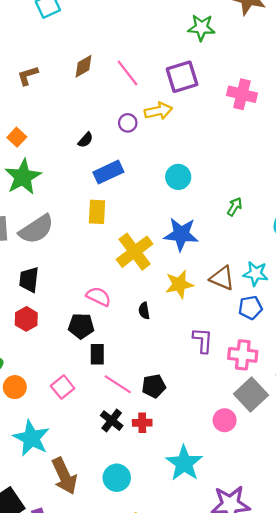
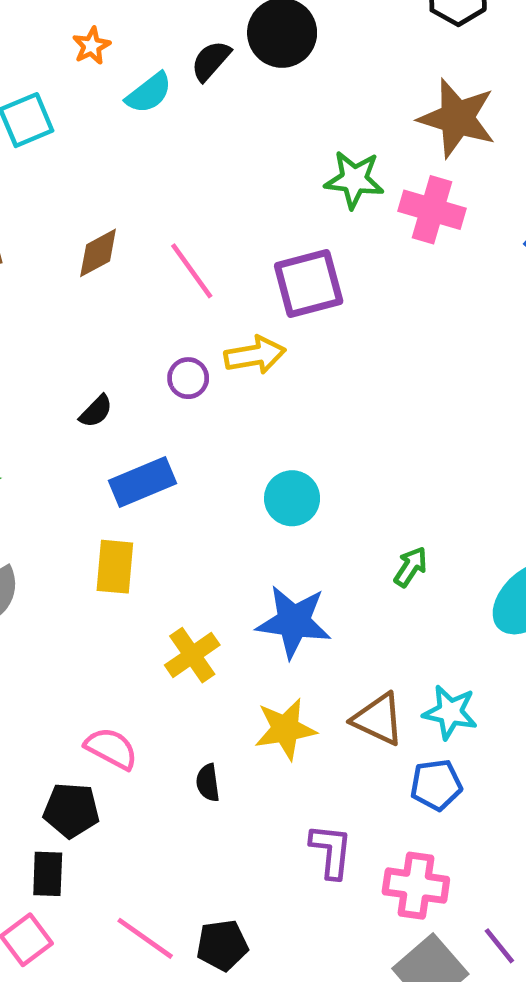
pink cross: (242, 94) -> (432, 210), moved
yellow cross: (135, 252) -> (192, 655), size x0.7
black rectangle: (97, 354) -> (48, 874), moved

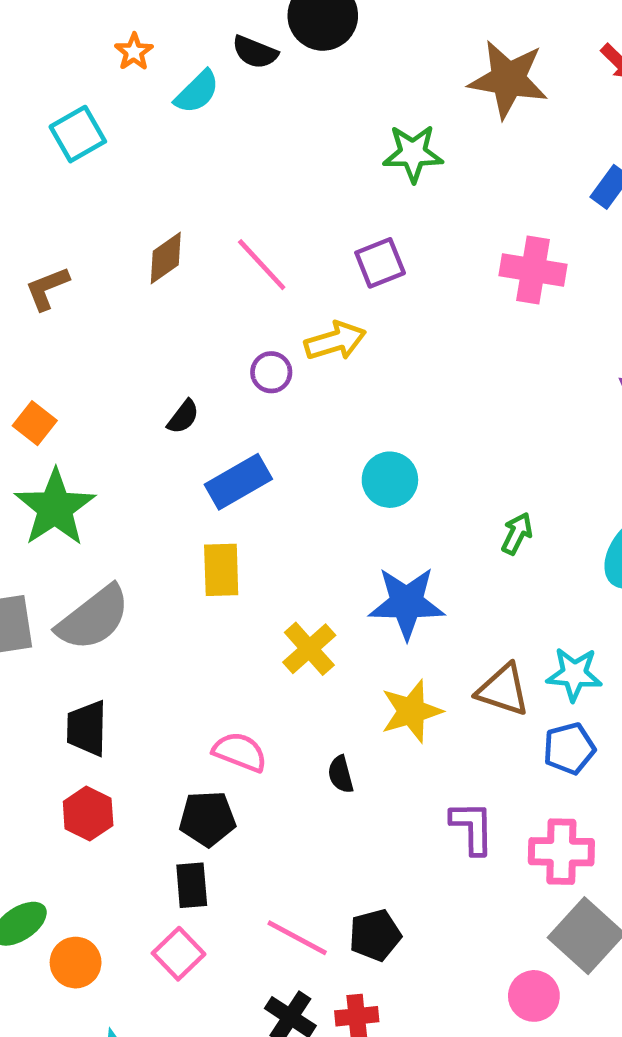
black semicircle: (211, 61) -> (255, 52), turned -102
pink cross: (432, 210) -> (533, 270), moved
purple square: (309, 283) -> (380, 263), size x0.7

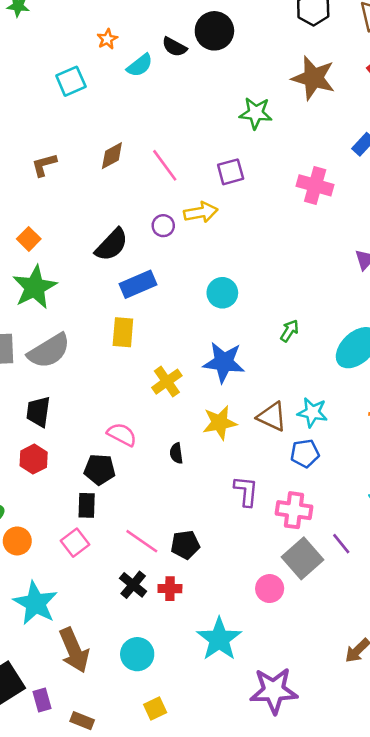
black semicircle: (183, 417) -> (112, 245), size x1.8

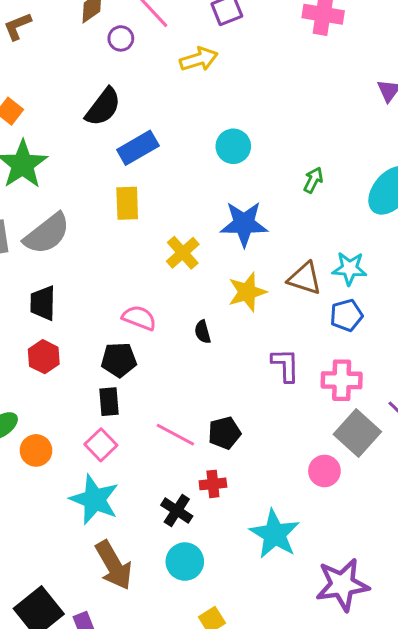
purple circle: (163, 226) -> (121, 38), moved
black cross: (133, 585) -> (177, 511), moved
cyan star: (35, 603) -> (94, 500), moved

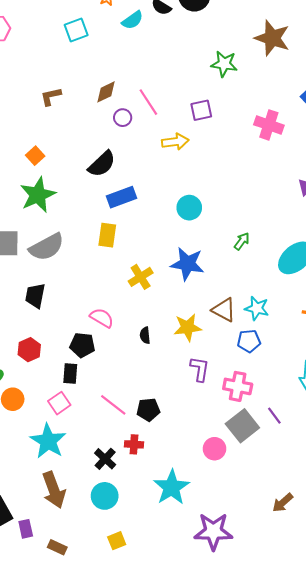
yellow star: (247, 292) -> (188, 327), moved
red hexagon: (44, 357) -> (29, 350), moved

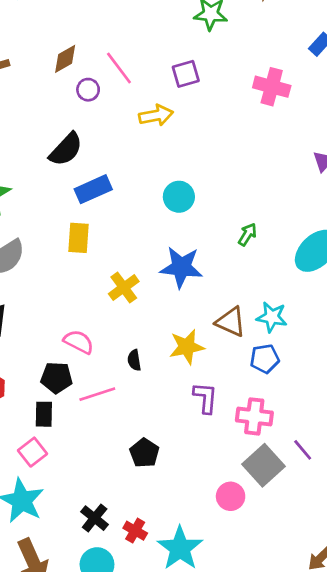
pink line: (113, 405) -> (97, 394), moved, turned -52
black pentagon: (148, 410) -> (144, 453), turned -30
red cross: (134, 444) -> (135, 531), moved, turned 30

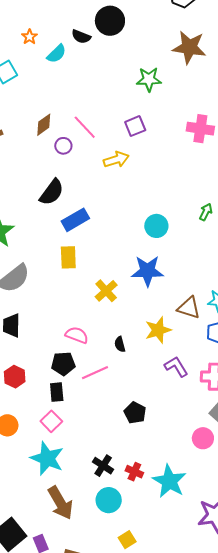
cyan circle: (179, 197) -> (156, 226), moved
green arrow: (247, 234) -> (206, 212), moved
purple L-shape: (205, 398) -> (176, 367), turned -30

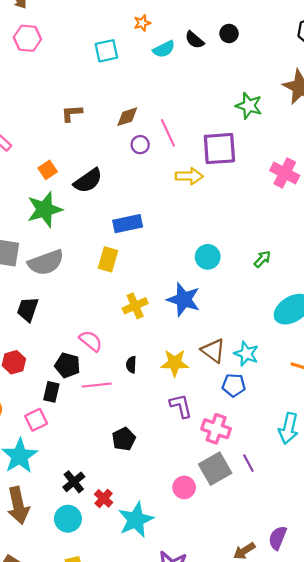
black circle: (110, 21) -> (229, 33), size x0.6
purple square: (135, 126) -> (219, 149), size x1.6
black semicircle: (52, 192) -> (88, 181), moved

